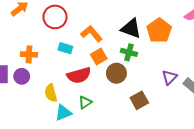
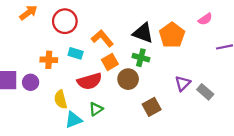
orange cross: (29, 54) -> (49, 60), moved

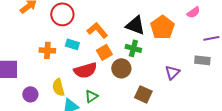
purple circle: (31, 82) -> (30, 94), moved
gray rectangle: (205, 92) -> (202, 60), moved, turned -35
brown square: (152, 107) -> (143, 94), turned -36

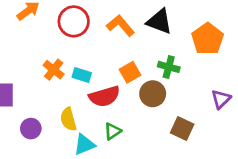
black triangle: (135, 25) -> (159, 21), moved
orange L-shape: (97, 30) -> (121, 25), moved
cyan rectangle: (72, 44) -> (82, 75), moved
orange cross: (47, 50) -> (54, 70), turned 35

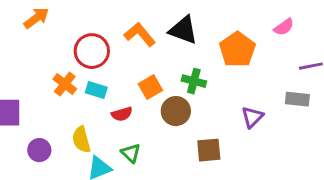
red circle: (74, 21) -> (92, 51), moved
red semicircle: (104, 96) -> (122, 114), size x0.6
brown square: (182, 129) -> (209, 150), turned -30
green triangle: (112, 131) -> (131, 153), turned -42

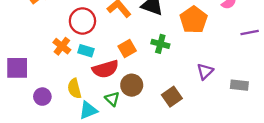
gray rectangle: (297, 99) -> (239, 85), moved
brown circle: (176, 111) -> (132, 85), moved
red semicircle: (122, 114) -> (105, 69), size x1.6
brown square: (209, 150) -> (172, 97), turned -30

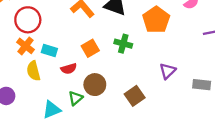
red circle: (82, 21) -> (28, 20), moved
red semicircle: (105, 69) -> (69, 69), size x0.6
yellow semicircle: (74, 89) -> (33, 71), moved
green triangle: (112, 99) -> (76, 98), turned 35

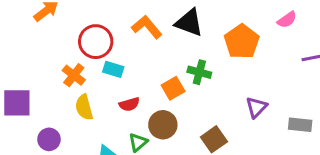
red circle: (28, 20) -> (96, 42), moved
orange square: (90, 48) -> (173, 88), moved
cyan rectangle: (49, 50) -> (113, 69), moved

